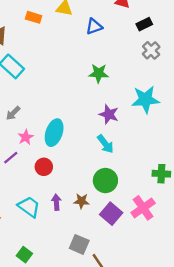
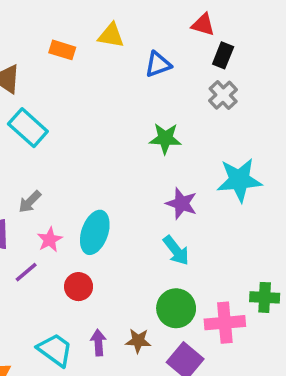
black rectangle: (144, 24) -> (223, 55), moved, turned -42
gray cross: (151, 50) -> (223, 95), moved
pink cross: (143, 208) -> (225, 323), moved, turned 30

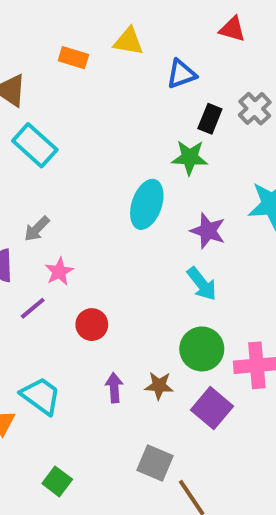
black rectangle: (223, 55) -> (210, 119), moved
cyan ellipse: (95, 232) -> (147, 204), moved
cyan trapezoid: (55, 350) -> (41, 396), moved

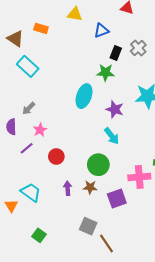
orange rectangle: (73, 58) -> (41, 28), moved
green circle: (202, 349) -> (98, 165), moved
purple square: (212, 408) -> (117, 198), turned 30

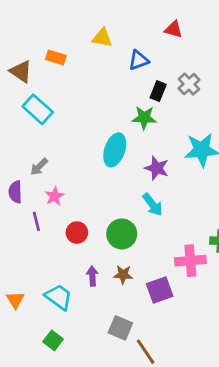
purple line: (27, 148) -> (36, 221), turned -64
green circle: (98, 165) -> (122, 234), moved
cyan trapezoid: (31, 192) -> (59, 297), moved

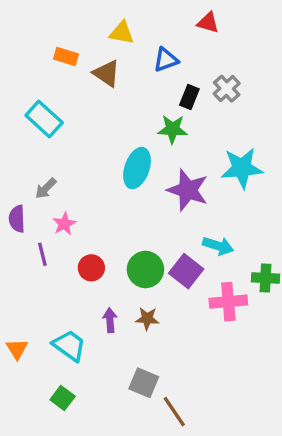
brown triangle: (21, 71) -> (107, 73), moved
purple star: (157, 168) -> (188, 190), size x1.4
cyan arrow: (153, 205) -> (218, 246), moved, turned -35
purple square: (160, 290) -> (186, 271), moved, turned -32

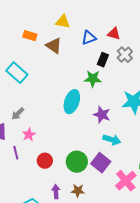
red triangle: (208, 23) -> (114, 34), moved
purple star: (188, 190) -> (102, 115), size x0.7
cyan arrow: (218, 246) -> (112, 140), moved
pink cross: (228, 302) -> (126, 181), turned -35

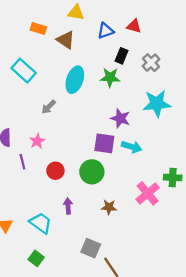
gray cross: (125, 55) -> (151, 63), moved
cyan ellipse: (72, 102) -> (75, 80), moved
gray arrow: (18, 114) -> (49, 107), moved
purple square: (101, 163) -> (104, 143), moved, turned -30
brown star: (78, 191) -> (109, 207), moved

